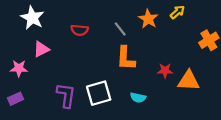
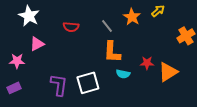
orange triangle: (189, 81) -> (168, 72), turned -35
cyan semicircle: (138, 98) -> (123, 74), moved

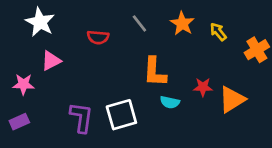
yellow arrow: (158, 11) -> (218, 32), moved, turned -88
gray line: (107, 26) -> (139, 23), moved

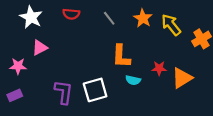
yellow arrow: (218, 32) -> (171, 25), size x1.5
red semicircle: (98, 37) -> (71, 14), moved

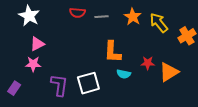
red semicircle: (71, 14) -> (77, 13), moved
gray line: (109, 18) -> (102, 17), turned -56
pink star: (18, 66) -> (33, 64), moved
purple rectangle: (15, 95) -> (14, 88), turned -32

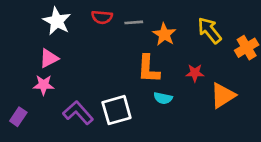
white star: (29, 16) -> (57, 21), moved
orange star: (133, 17) -> (164, 34), moved
red star: (148, 63) -> (195, 73), moved
purple L-shape: (59, 85) -> (78, 113), turned -50

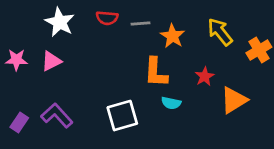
red star: (195, 73) -> (205, 76), turned -30
pink star: (44, 85) -> (16, 60), moved
purple L-shape: (78, 113) -> (57, 116), moved

